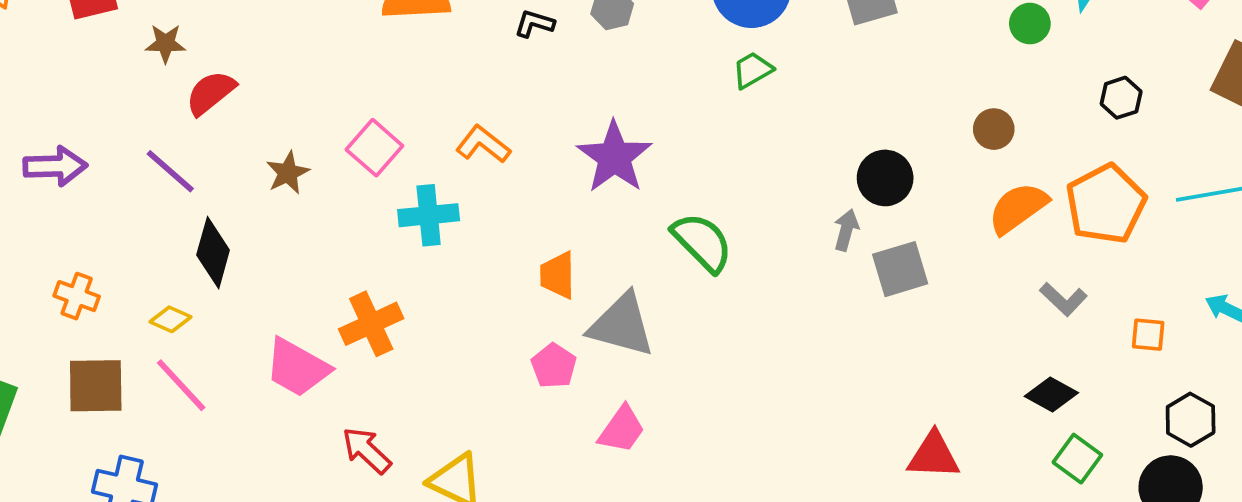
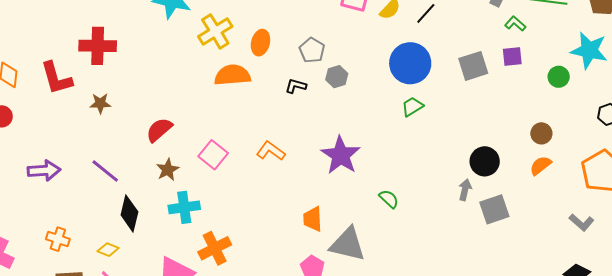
red semicircle: (211, 93) -> (159, 130), moved
orange semicircle: (1018, 208) -> (541, 165), moved, size x0.7
cyan cross: (429, 215) -> (184, 207), moved
green semicircle: (702, 242) -> (389, 199), size x0.6

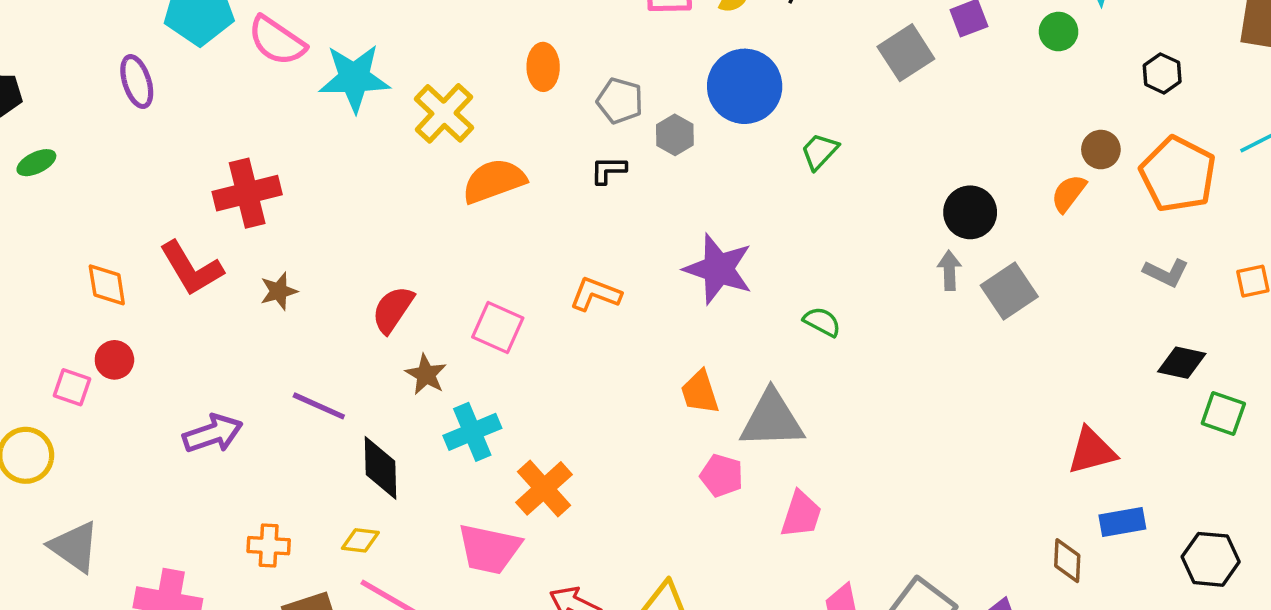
orange ellipse: (260, 43) -> (543, 67), moved
blue circle: (410, 63) -> (745, 86), moved
brown circle: (541, 133) -> (1101, 150), moved

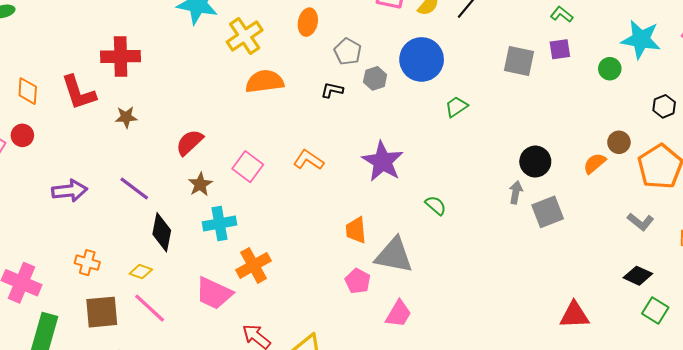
gray square: (906, 53) -> (519, 61), turned 32

